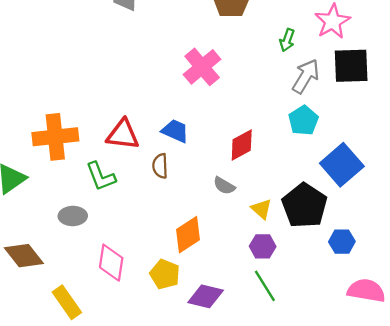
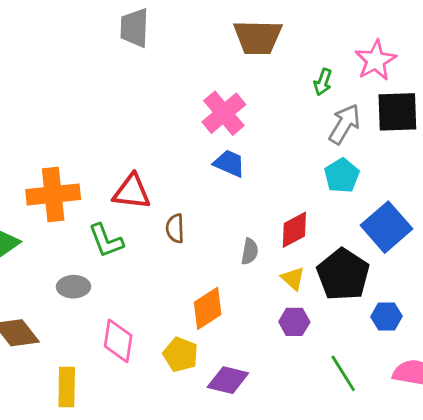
blue trapezoid: (175, 131) -> (229, 163), moved
red diamond: (242, 145) -> (294, 230), moved
gray semicircle: (224, 186) -> (250, 251), turned -110
green line: (265, 286) -> (343, 373), moved
yellow rectangle: (67, 302) -> (67, 387), turned 36

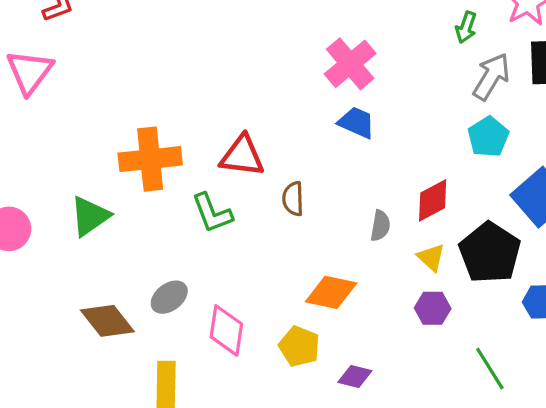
gray ellipse: (73, 287) -> (169, 297), moved, turned -36
orange diamond: (208, 308) -> (331, 292), turned 45
purple diamond: (228, 380) -> (355, 376), size x0.7

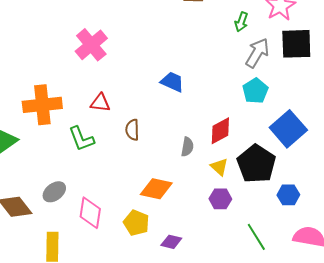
pink cross: (350, 64) -> (91, 45), moved
red triangle: (242, 156) -> (100, 103), size x0.7

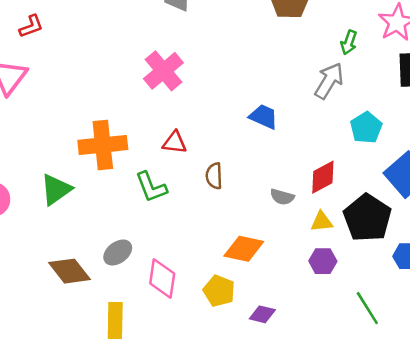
gray arrow: (257, 53) -> (329, 81), moved
gray semicircle: (187, 147) -> (282, 197), turned 96
yellow triangle: (219, 167) -> (322, 222), turned -48

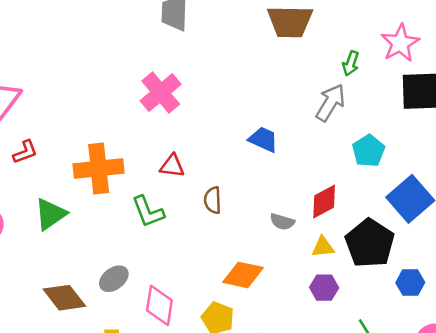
red L-shape: (31, 26) -> (25, 152), moved

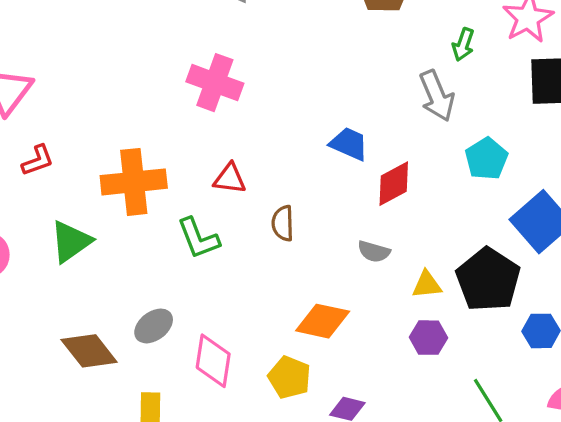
pink cross: (161, 92) -> (215, 83), turned -30
gray arrow: (330, 103) -> (437, 96), turned 126
red diamond: (324, 201) -> (394, 184), moved

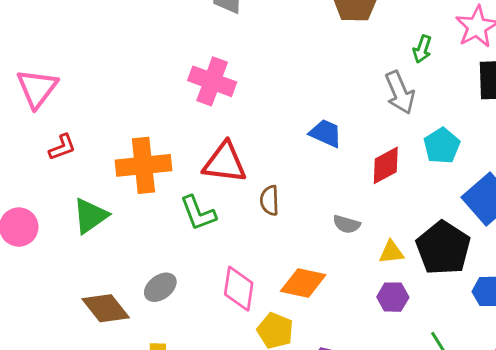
red triangle: (230, 179) -> (225, 163), size x1.6
red diamond: (394, 184) -> (386, 165), moved
pink diamond: (213, 361) -> (239, 289), moved

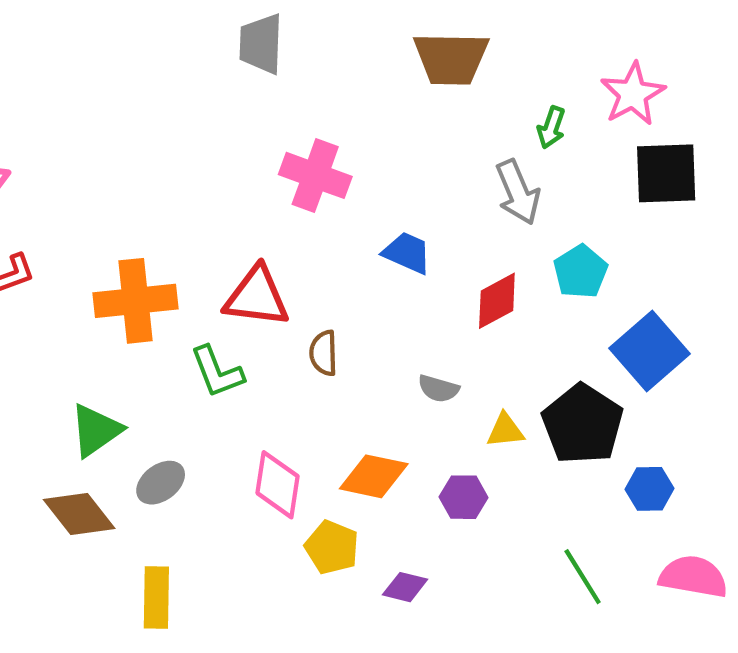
pink cross: (212, 81) -> (315, 175), moved
green triangle: (90, 216) -> (96, 430), moved
purple hexagon: (393, 297) -> (464, 497), moved

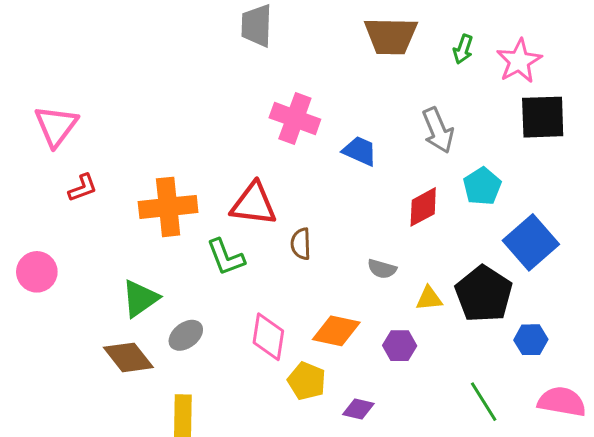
green arrow: (551, 127) -> (463, 49), moved
blue trapezoid: (407, 253) -> (360, 151), moved

